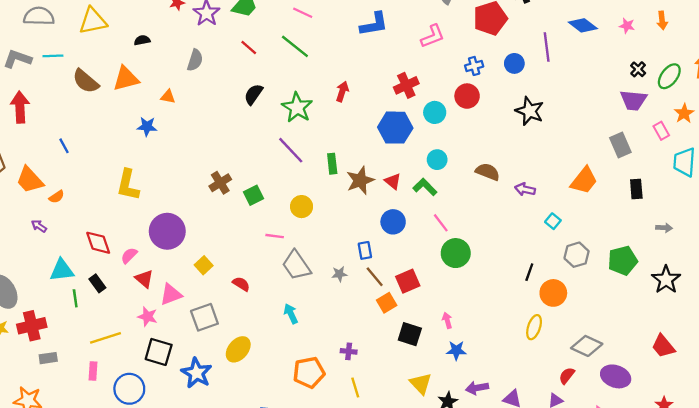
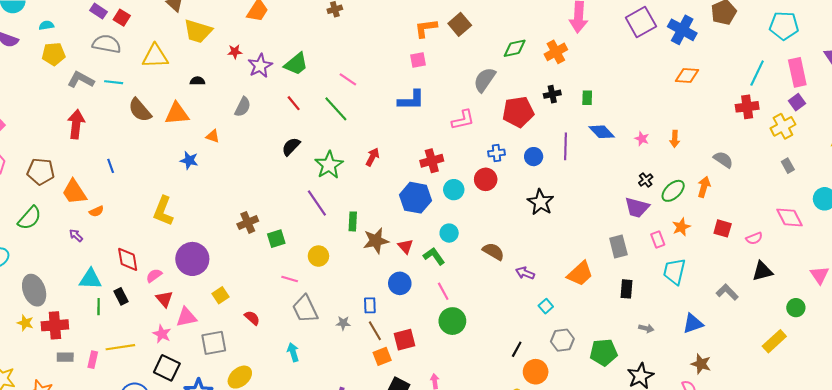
pink rectangle: (93, 371) -> (93, 360), moved

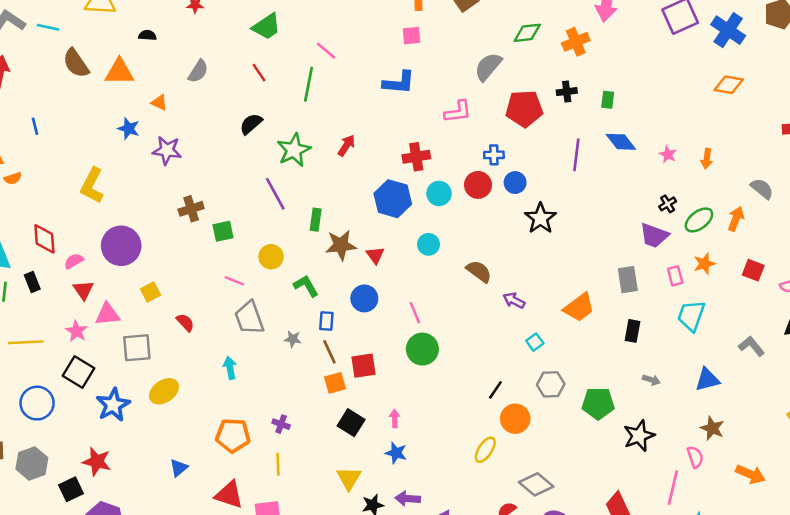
purple star: (260, 66) -> (167, 150), moved, turned 30
green line: (336, 109) -> (309, 84), turned 48
blue circle: (534, 157) -> (515, 183), moved
green L-shape: (434, 256) -> (306, 286), moved

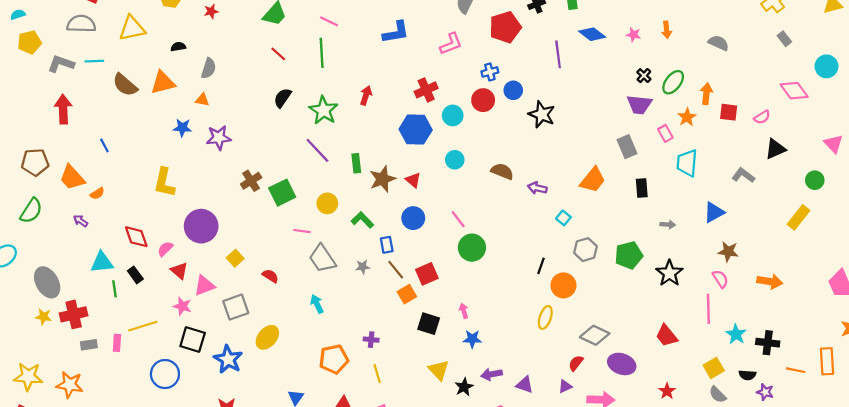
gray semicircle: (198, 71) -> (209, 68), moved
orange arrow: (736, 219) -> (706, 94), moved
green square: (223, 231) -> (282, 193), size x1.4

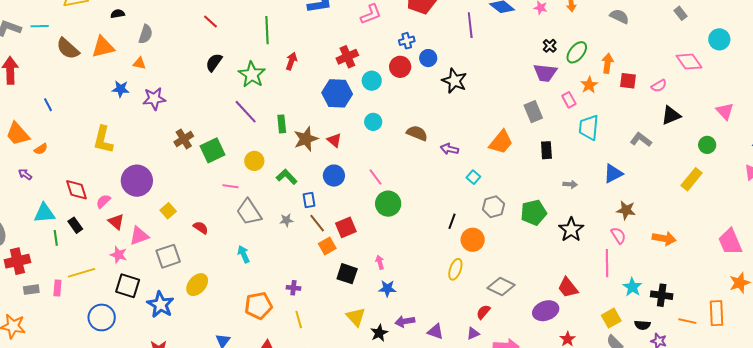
green line: (322, 53) -> (267, 30), moved
purple ellipse: (622, 364) -> (546, 311), moved, turned -40

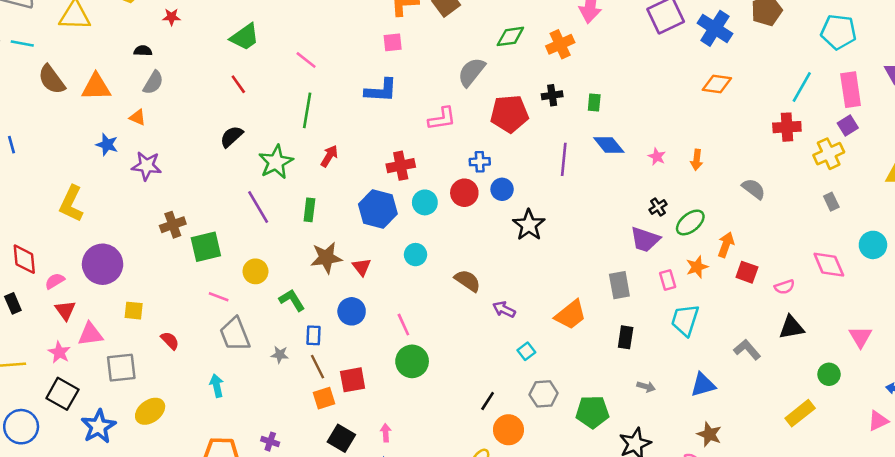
black semicircle: (118, 14) -> (143, 51), moved
green rectangle: (282, 124) -> (309, 210), moved
yellow square: (168, 211) -> (134, 311), turned 35

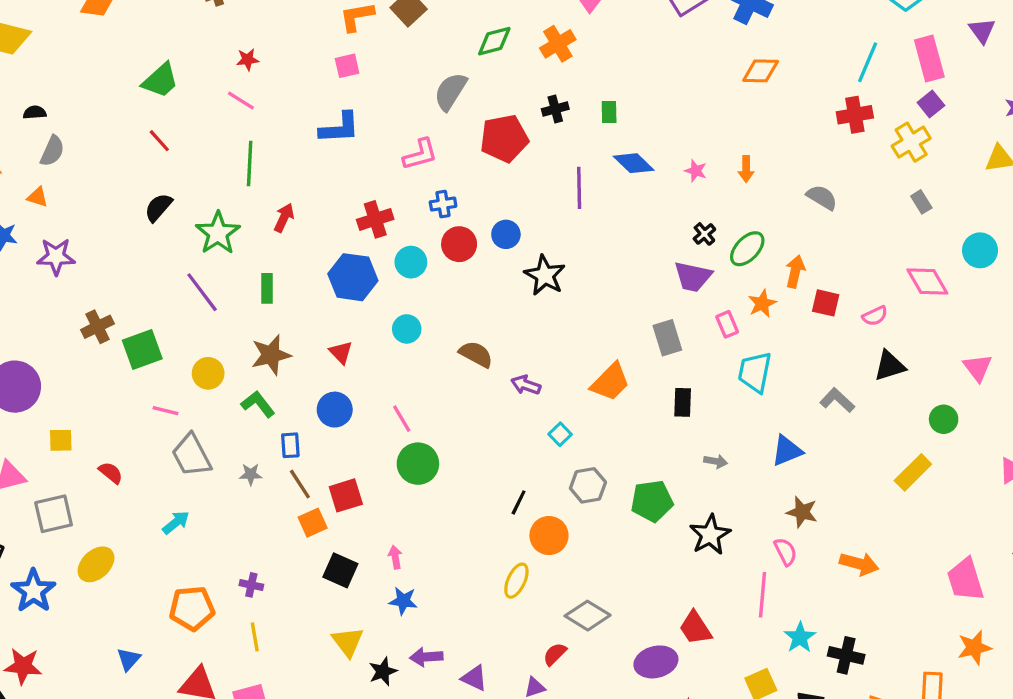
red star: (171, 17) -> (248, 60), moved
blue cross: (480, 162) -> (443, 204), moved
brown star: (326, 258) -> (271, 355), moved
cyan arrow: (217, 386) -> (176, 523), turned 70

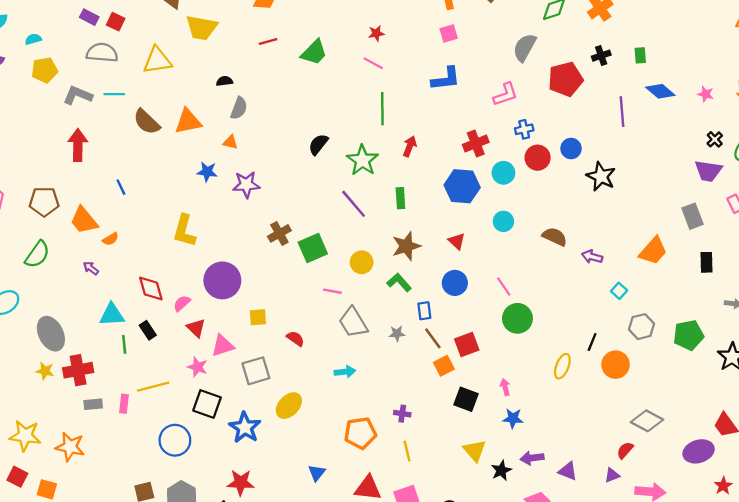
red line: (159, 141) -> (268, 41), moved, turned -60
cyan arrow: (176, 523) -> (345, 372), turned 36
yellow ellipse: (516, 581) -> (562, 366), moved

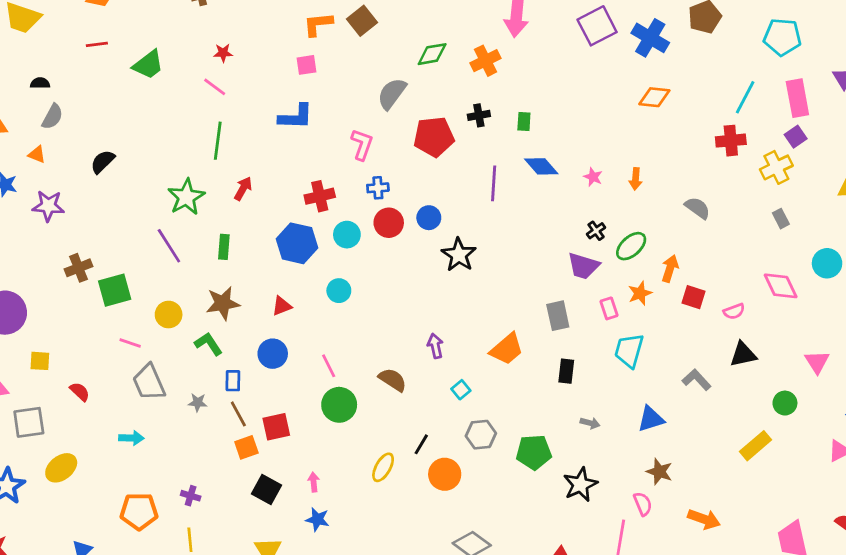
pink L-shape: (505, 94) -> (362, 144), turned -60
black semicircle: (318, 144) -> (103, 162), moved
brown semicircle: (555, 237) -> (393, 380), moved
red triangle: (457, 241) -> (282, 306), turned 48
purple arrow: (592, 257) -> (435, 346), turned 54

